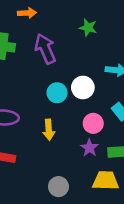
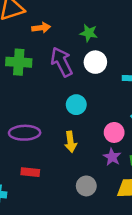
green star: (88, 28) -> (89, 33), moved
white circle: (83, 87) -> (95, 62), moved
gray circle: (58, 187) -> (86, 186), moved

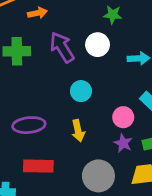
green star: (89, 33) -> (113, 15), moved
red rectangle: (30, 172) -> (38, 166), size x1.5
gray circle: (86, 186) -> (98, 176), size x1.5

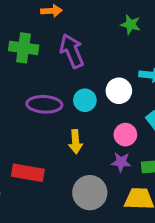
white circle: (98, 45) -> (119, 91), moved
purple ellipse: (29, 125) -> (44, 104), moved
purple star: (123, 143) -> (121, 162), turned -30

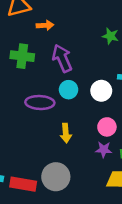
cyan circle: (85, 100) -> (69, 90), moved
red rectangle: (28, 173) -> (23, 184), moved
gray circle: (90, 193) -> (56, 177), moved

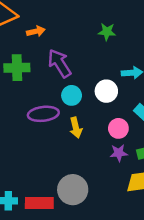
yellow arrow: (66, 133) -> (76, 128), moved

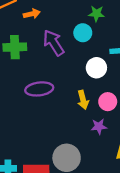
cyan circle: (72, 95) -> (83, 33), moved
yellow arrow: (76, 128) -> (83, 100), moved
purple star: (119, 153) -> (99, 127), moved

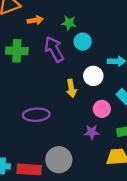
green star: (96, 14) -> (69, 23), moved
purple ellipse: (39, 89) -> (36, 115), moved
yellow arrow: (83, 100) -> (71, 88), moved

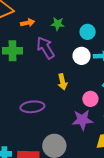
cyan circle: (83, 42) -> (88, 32), moved
white circle: (93, 76) -> (82, 56), moved
purple star: (92, 132) -> (82, 120), size x1.5

